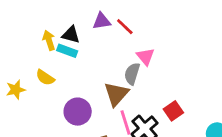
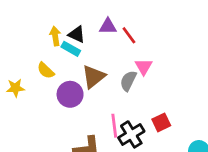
yellow star: (16, 90) -> (15, 88), moved
brown triangle: (116, 94) -> (94, 77), moved
purple circle: (78, 112) -> (70, 94), moved

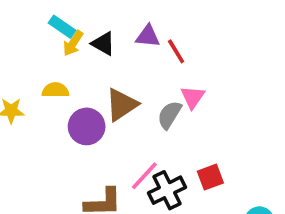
yellow arrow: (55, 36) -> (73, 43), turned -144
cyan rectangle: (71, 49) -> (62, 27), moved
yellow semicircle: (46, 70) -> (55, 90), turned 132
pink line: (114, 126) -> (144, 176), turned 45

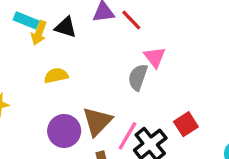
yellow semicircle: (55, 90) -> (56, 76), moved
brown triangle: (122, 105) -> (97, 121), moved
purple circle: (87, 126) -> (64, 131), moved

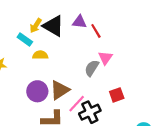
cyan rectangle: (26, 20) -> (25, 40), moved
black triangle: (66, 27) -> (53, 26), size x1.5
red square: (186, 124) -> (117, 95), moved

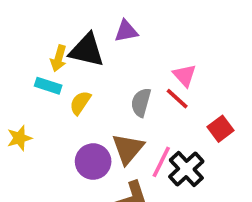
red line: (96, 31) -> (177, 99), moved
yellow semicircle: (40, 55) -> (80, 103), turned -40
gray semicircle: (92, 68) -> (141, 102), moved

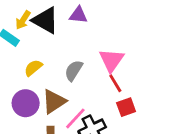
pink triangle: (185, 75) -> (111, 60), size x1.4
red line: (177, 99) -> (115, 83), moved
yellow semicircle: (80, 103) -> (33, 68), moved

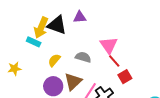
yellow arrow: (23, 20) -> (41, 28), size x1.5
gray semicircle: (74, 70) -> (83, 57), turned 84

